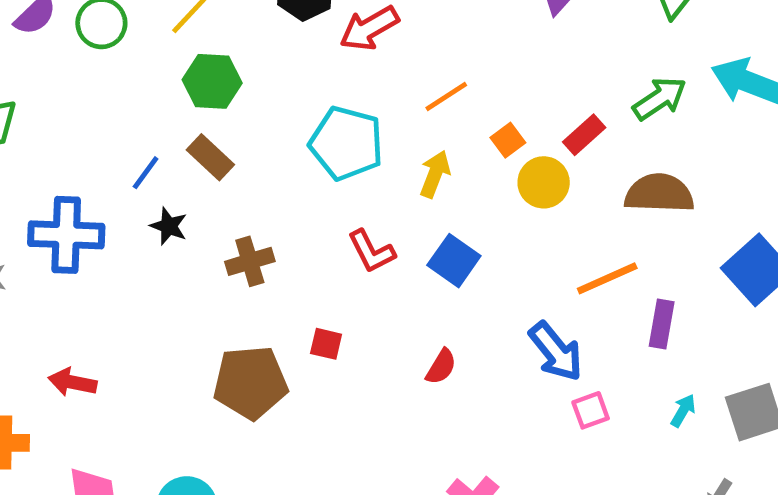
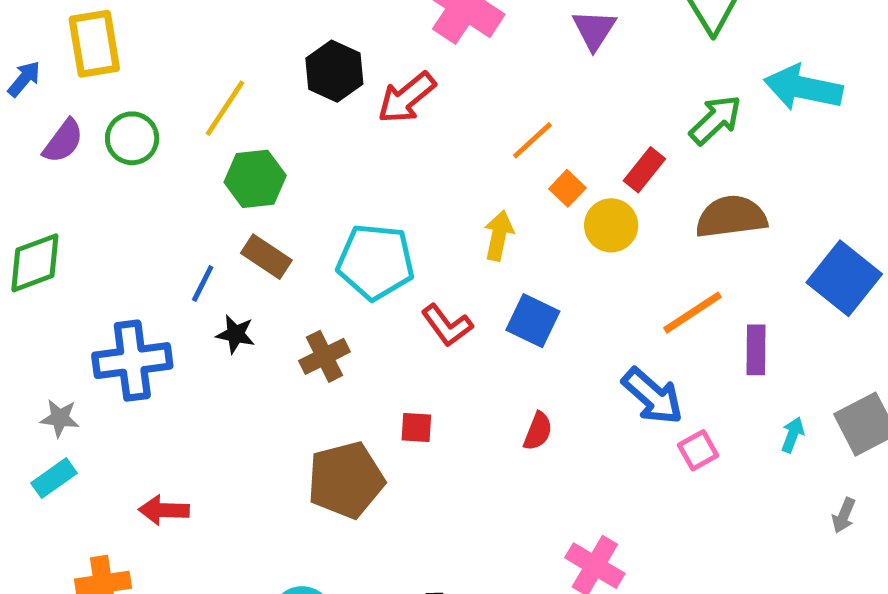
orange line: (446, 96) -> (532, 140), moved
cyan pentagon: (346, 143) -> (376, 262), moved

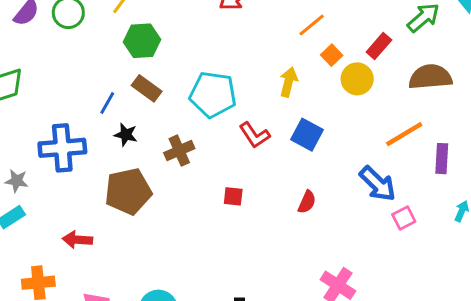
brown pentagon: (346, 480) -> (128, 191), moved

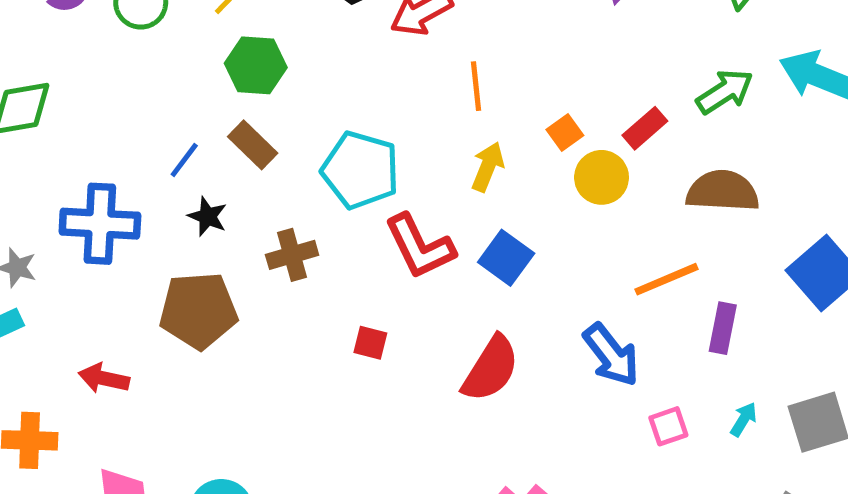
orange line: (312, 25) -> (476, 86), moved, turned -64
red L-shape: (255, 135) -> (420, 247), size x1.4
red semicircle: (307, 202) -> (491, 369), size x1.8
pink square: (404, 218) -> (668, 426), moved

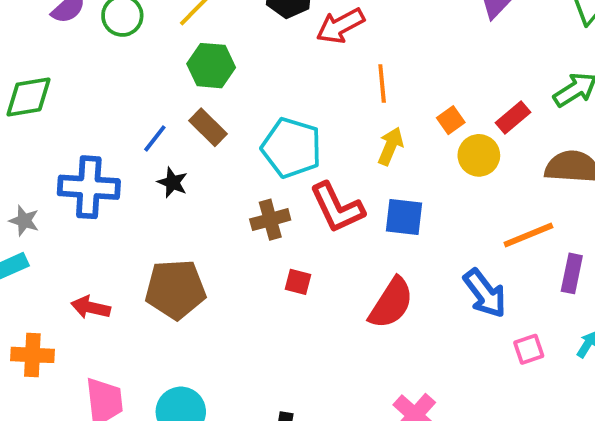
brown cross: (292, 255) -> (270, 220), moved
blue square: (506, 258) -> (404, 217), turned -30
brown pentagon: (198, 310) -> (175, 289), moved

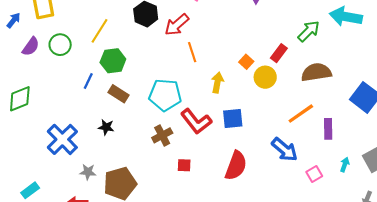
orange line: (382, 83) -> (192, 52), moved
blue line: (155, 138) -> (88, 81), moved
blue cross: (89, 187) -> (62, 139), turned -36
gray star: (24, 221) -> (88, 172), moved

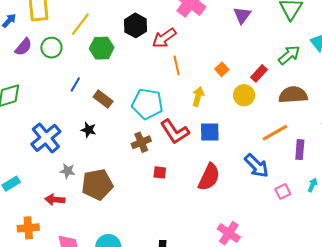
yellow line: (99, 31) -> (80, 24), moved
green hexagon: (113, 61) -> (102, 48), moved
orange square: (246, 62) -> (222, 69), moved

